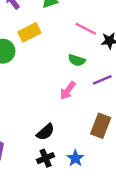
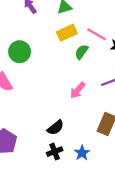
yellow rectangle: (29, 32) -> (67, 33), moved
green semicircle: (77, 60) -> (82, 52), moved, turned 105

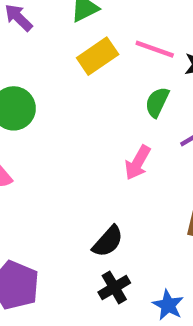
green semicircle: (82, 52) -> (157, 102), moved
blue star: (82, 153) -> (168, 305), moved

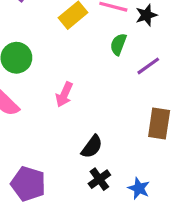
pink arrow: (138, 163) -> (64, 94), moved

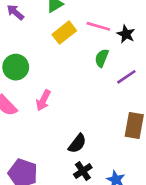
black star: (146, 15) -> (126, 34), turned -30
pink arrow: (64, 94) -> (43, 100), moved

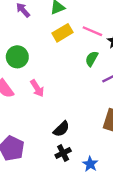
pink arrow: (43, 100) -> (37, 88), turned -66

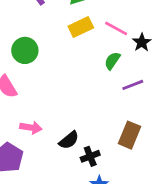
pink arrow: (37, 88) -> (31, 128), moved, turned -54
black cross: (63, 153) -> (90, 156), moved

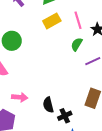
pink line: (116, 28) -> (78, 20), turned 48
black semicircle: (69, 140) -> (48, 105), turned 119

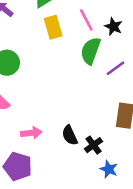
yellow rectangle: (52, 21) -> (53, 27), turned -66
green semicircle: (77, 44) -> (91, 51), size x1.5

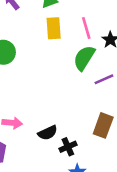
black semicircle: (70, 135) -> (48, 133), turned -102

